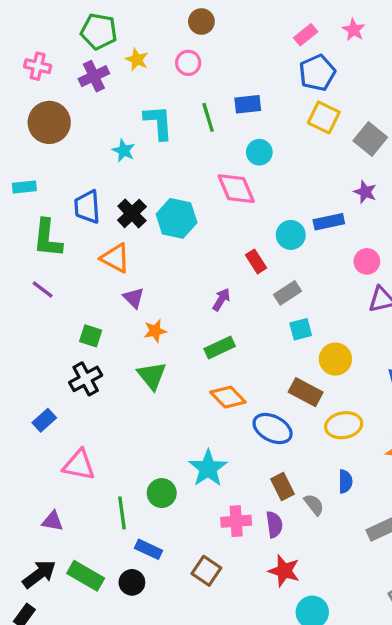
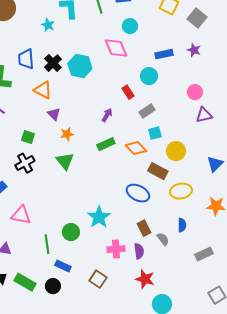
blue rectangle: (329, 222) -> (164, 54), moved
orange diamond: (228, 397) -> (136, 148), moved

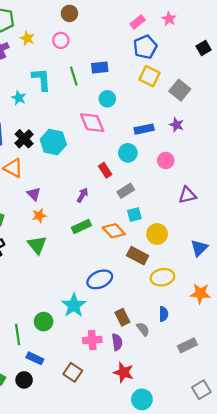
pink circle: (195, 92) -> (166, 160), moved
purple triangle: (54, 114) -> (34, 194), moved
blue ellipse: (138, 193) -> (100, 279), moved, turned -50

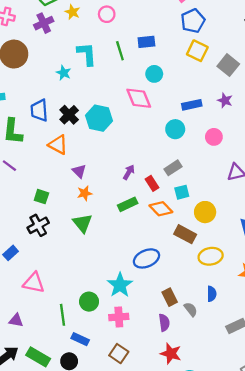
red rectangle: (105, 170) -> (152, 183), moved
pink cross: (92, 340) -> (119, 317), moved

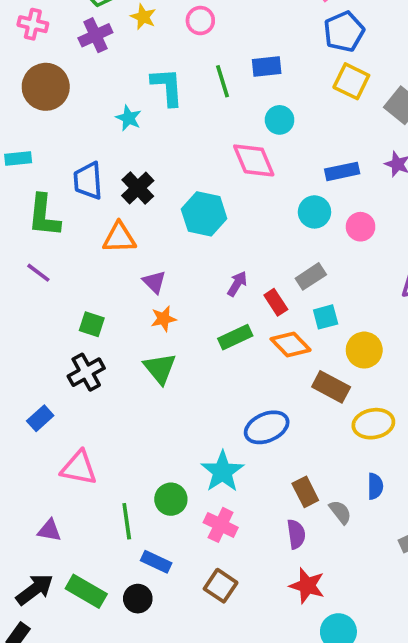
cyan hexagon: (99, 118) -> (204, 214), moved
pink circle: (214, 137) -> (361, 227), moved
orange triangle: (58, 145) -> (119, 238), turned -30
pink cross: (119, 317) -> (221, 525), turned 30

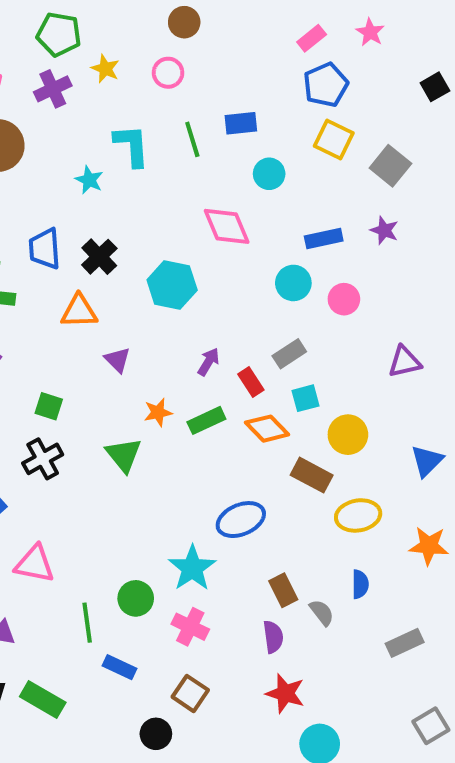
cyan circle: (280, 120) -> (269, 174), moved
orange star: (164, 319) -> (158, 412), moved
black circle: (138, 599) -> (156, 734), moved

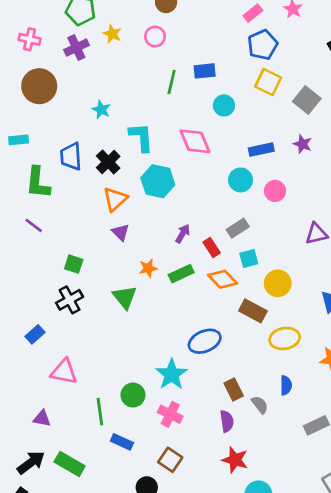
green line: (192, 139) -> (172, 82), turned 30
cyan L-shape: (132, 145) -> (141, 137), moved
orange triangle: (79, 311) -> (115, 199), moved, turned -40

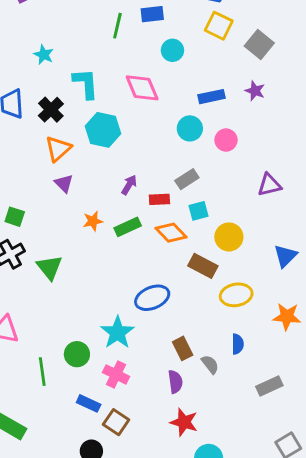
red rectangle: (212, 247) -> (159, 199), turned -60
green triangle: (125, 297) -> (49, 267), moved
blue rectangle: (122, 442) -> (89, 403), moved

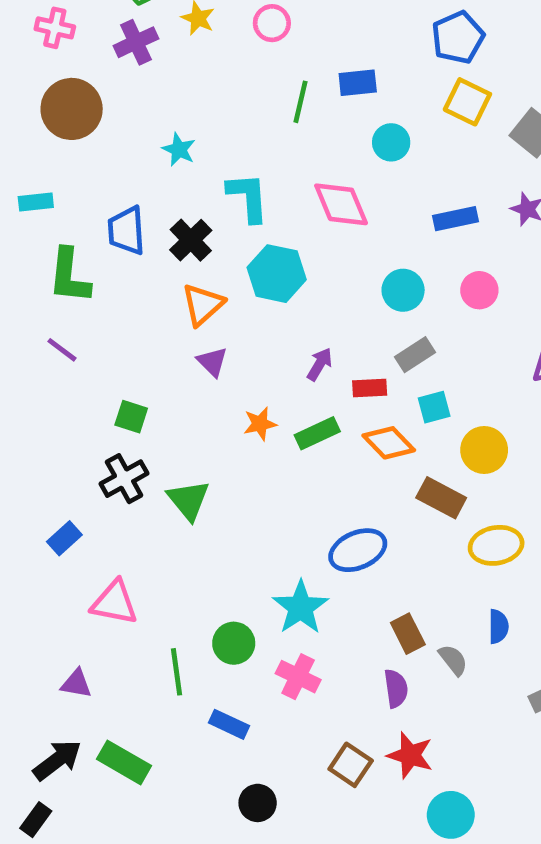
cyan circle: (190, 128) -> (403, 290), moved
blue rectangle: (89, 403) -> (229, 724), moved
brown square: (116, 422) -> (351, 765), moved

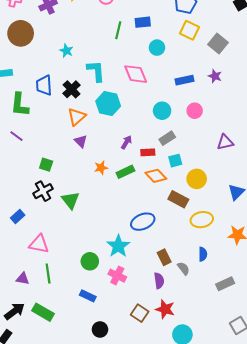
green line: (176, 672) -> (48, 274), moved

